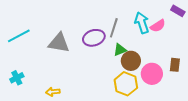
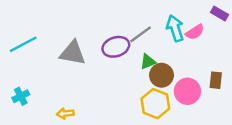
gray line: (114, 28) -> (141, 34), turned 36

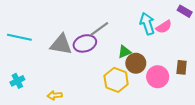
gray line: (141, 34) -> (99, 29), moved
cyan line: (23, 44) -> (19, 37), turned 40
purple ellipse: (116, 47) -> (85, 43), moved
yellow hexagon: (155, 104) -> (116, 80), moved

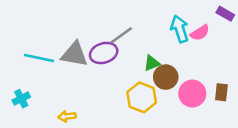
cyan line: (19, 37) -> (39, 58), moved
brown rectangle: (182, 67) -> (221, 92), moved

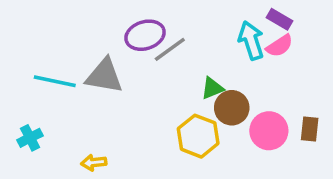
purple rectangle: (225, 14) -> (279, 19), moved
purple ellipse: (104, 53) -> (145, 35), moved

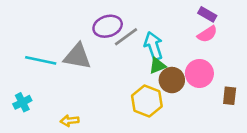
cyan arrow: (251, 41) -> (153, 46), moved
pink circle: (269, 131) -> (199, 73), moved

